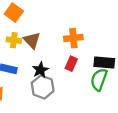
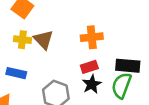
red rectangle: (71, 64) -> (89, 67), turned 48
black star: (40, 70) -> (92, 84), moved

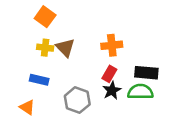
red rectangle: (89, 67) -> (109, 74), turned -42
green semicircle: (121, 85) -> (140, 92), turned 70

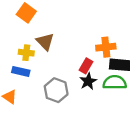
orange cross: (112, 45) -> (106, 47), moved
yellow cross: (45, 48) -> (26, 53), moved

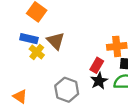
yellow cross: (26, 53) -> (37, 52), turned 32
blue rectangle: (21, 71) -> (29, 39), moved

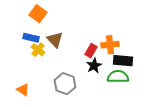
red rectangle: (97, 65) -> (91, 51), moved
black star: (99, 81) -> (94, 66), moved

